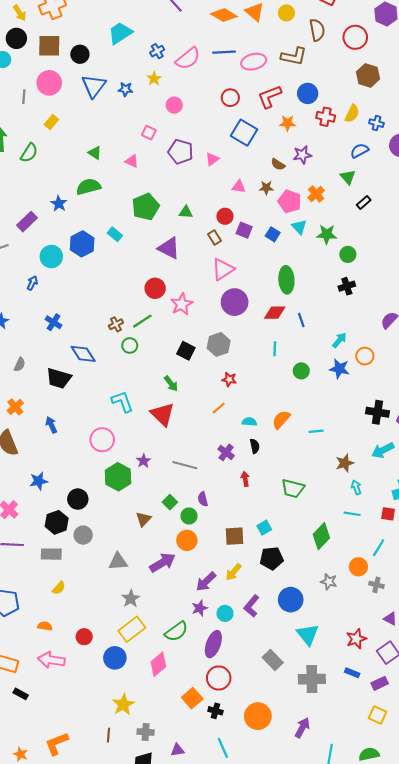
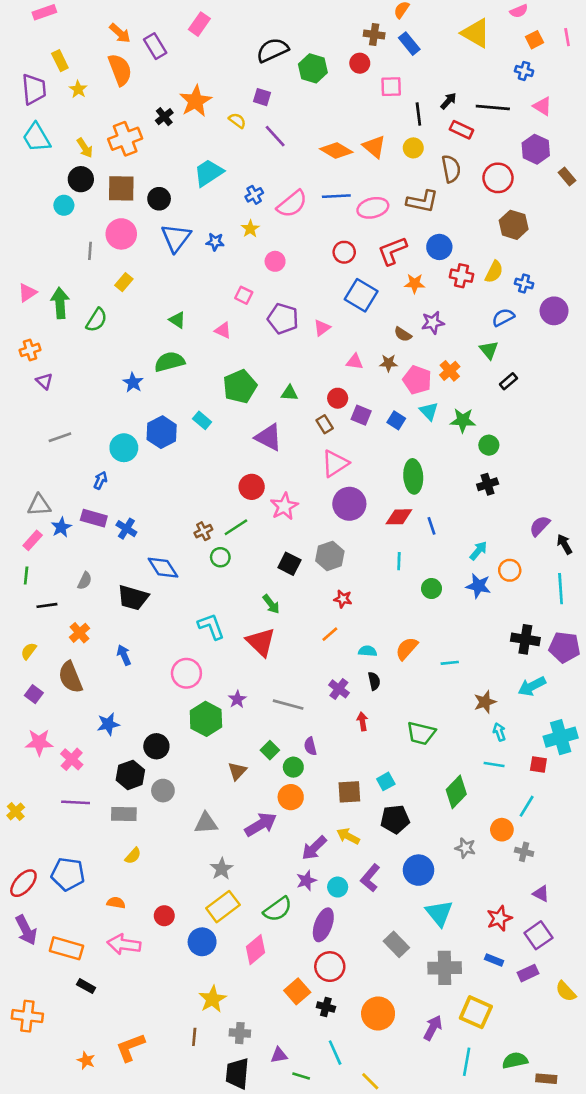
purple rectangle: (27, 222) -> (94, 518), moved, turned 60
yellow arrow: (233, 572) -> (348, 836), turned 78
yellow square: (378, 715) -> (476, 1012), moved, size x1.4

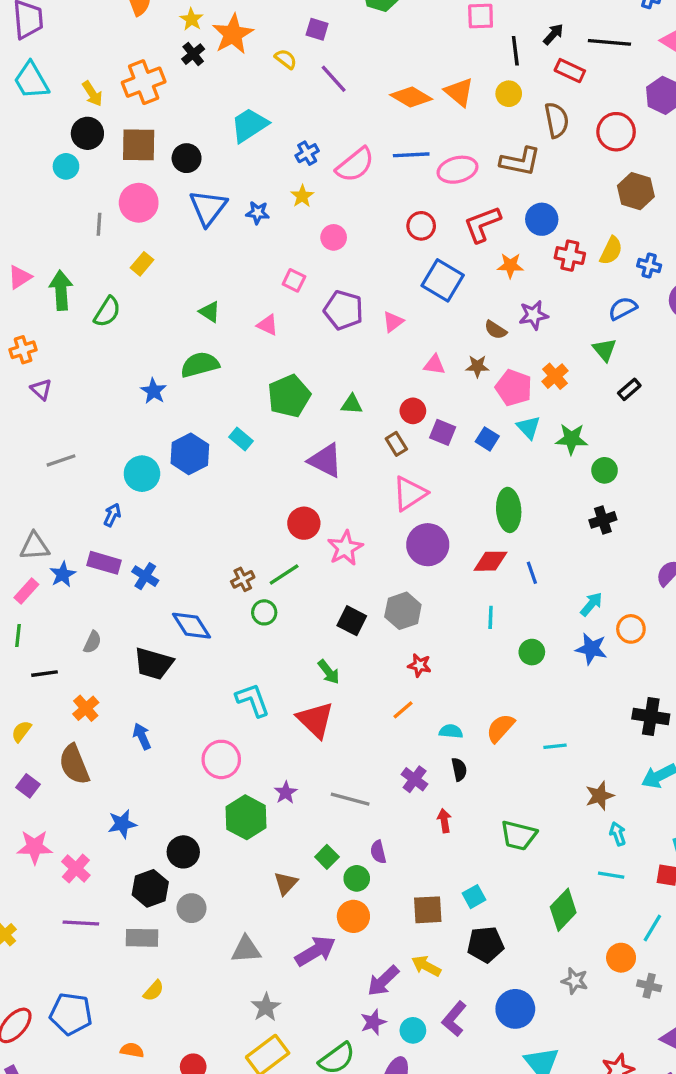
yellow star: (78, 89) -> (192, 19), moved

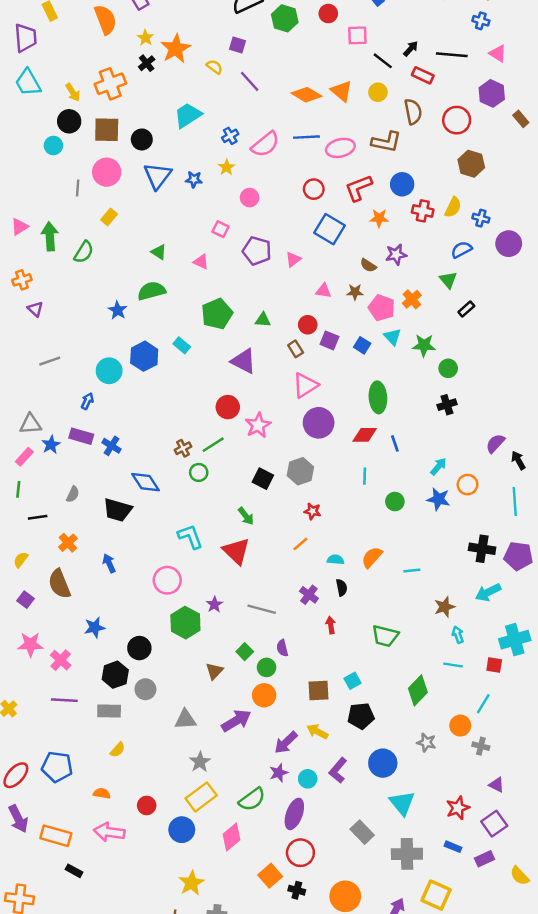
black line: (515, 51) -> (383, 61), turned -45

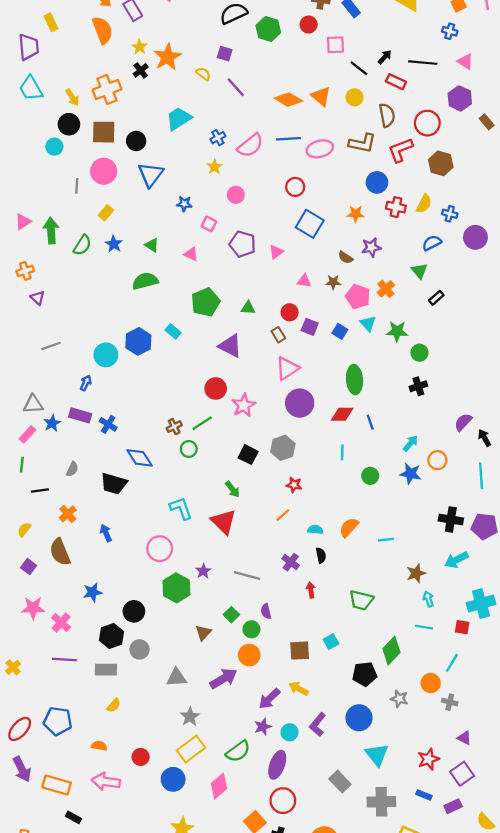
blue star: (194, 179) -> (184, 204), moved
red L-shape: (359, 188) -> (400, 150), moved
blue star: (118, 310) -> (114, 244), moved
black pentagon: (361, 716) -> (365, 674), moved

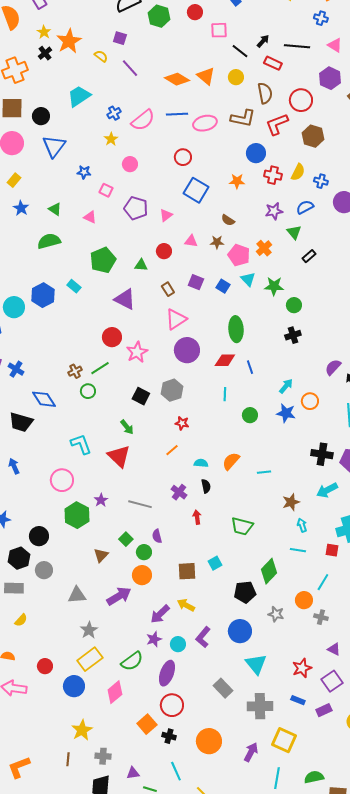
purple star: (371, 247) -> (274, 211), moved
red circle: (290, 312) -> (164, 251), moved

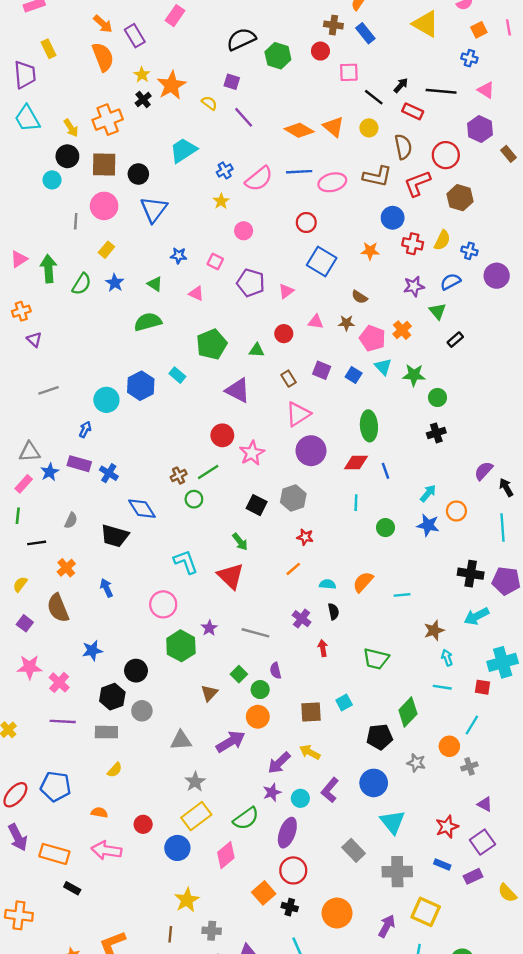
blue star: (84, 172) -> (179, 256), moved
gray cross: (321, 617) -> (469, 766), turned -32

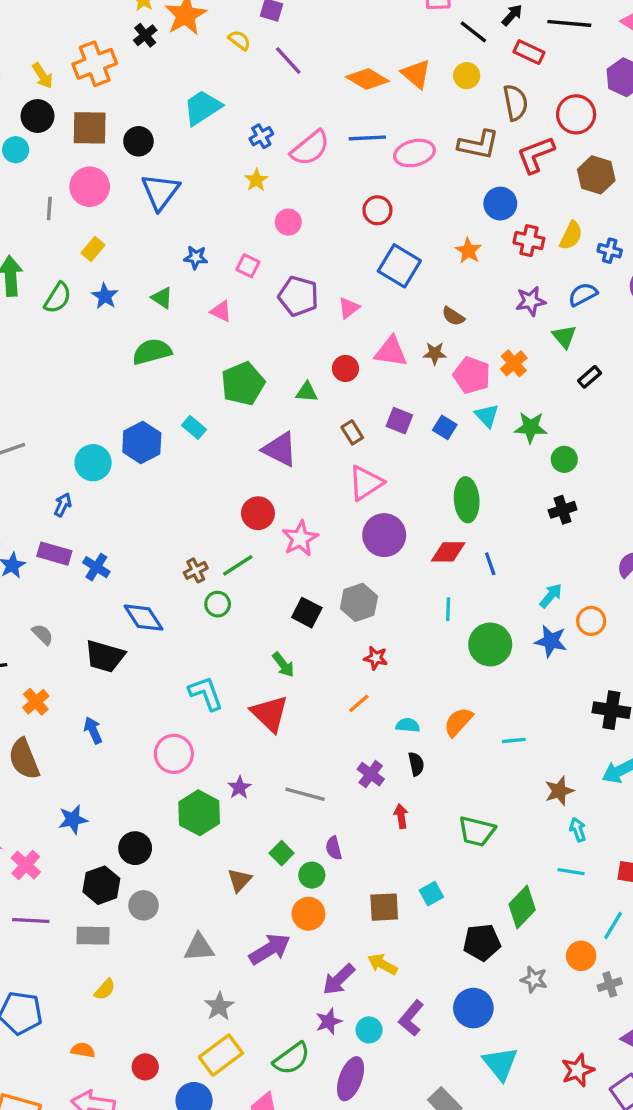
orange star: (370, 251) -> (468, 251), turned 30
pink triangle: (316, 322) -> (391, 352), size x1.5
gray semicircle: (71, 520) -> (43, 634), turned -70
green circle: (385, 528) -> (490, 644), size x1.6

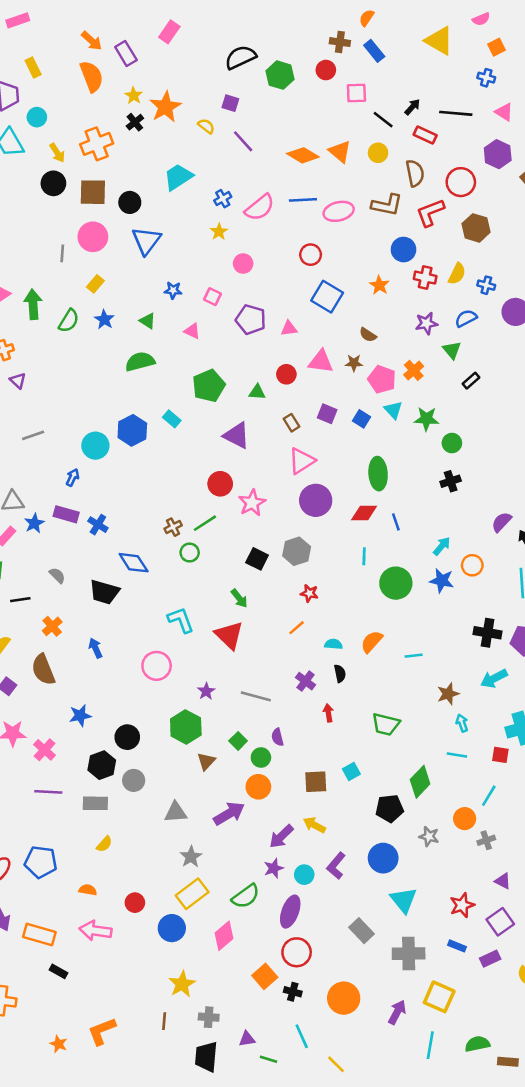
cyan circle: (16, 150) -> (37, 117), moved
pink triangle: (349, 308) -> (289, 328), turned 30
green hexagon: (199, 813) -> (186, 727), moved

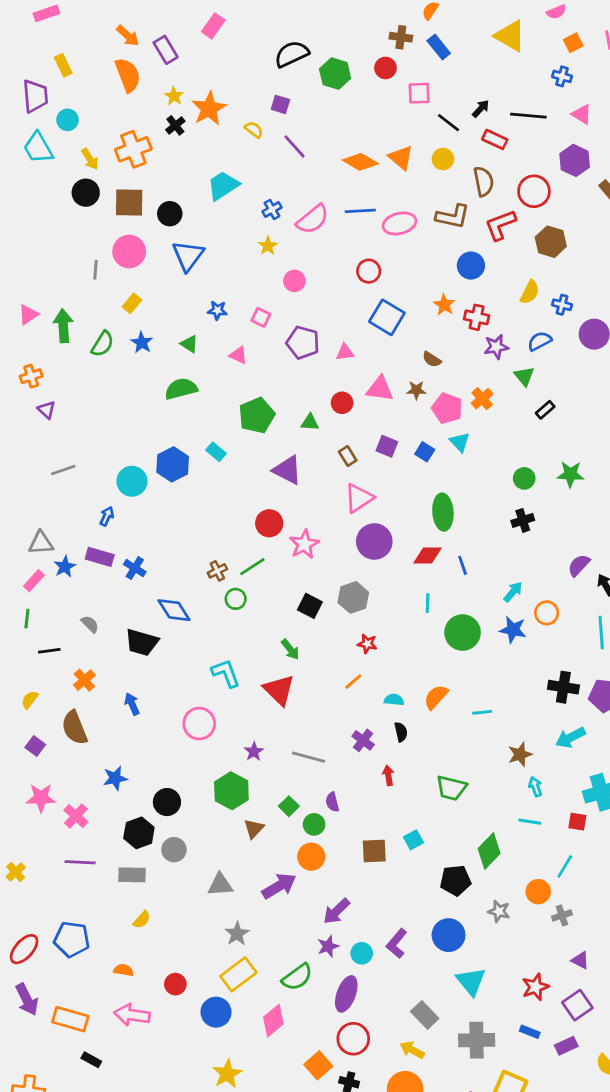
red cross: (425, 278) -> (477, 317), moved
green star: (426, 419) -> (570, 474), moved
yellow arrow: (314, 825) -> (412, 1050), moved

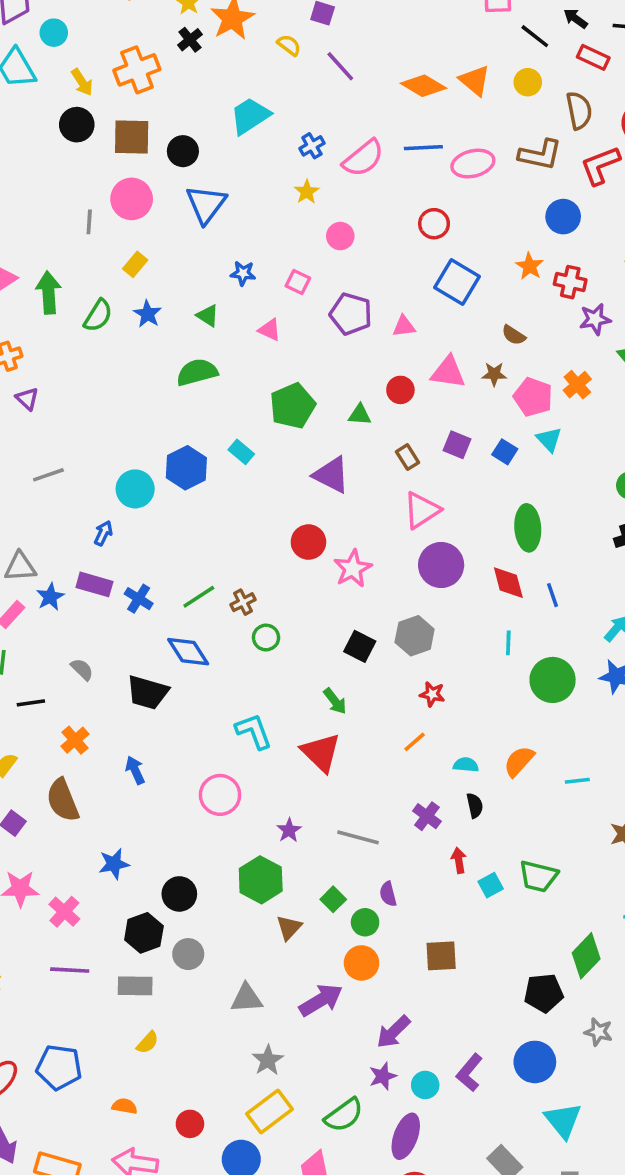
black arrow: (481, 109) -> (576, 19), turned -96
red diamond: (428, 555) -> (508, 583), turned 76
green line: (252, 567) -> (199, 597), moved
cyan square: (414, 840) -> (491, 885), moved

